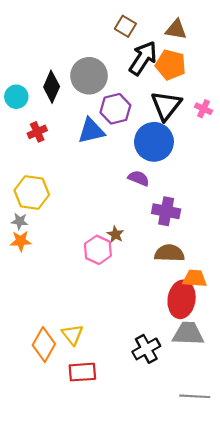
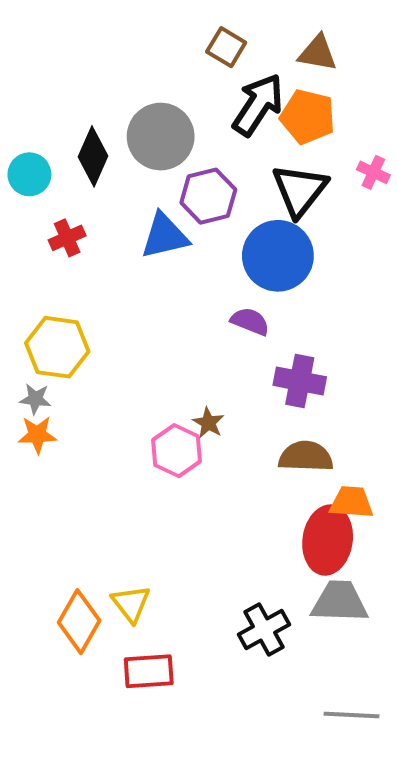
pink cross: (204, 109) -> (373, 172), moved

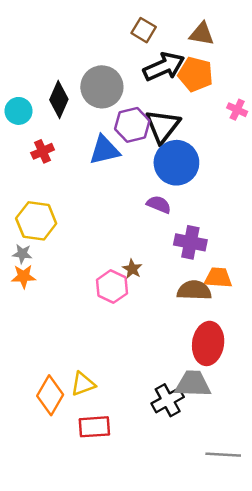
black arrow: (258, 105) -> (164, 67), turned 33
black triangle: (300, 190) -> (163, 126), moved
orange trapezoid: (351, 502) -> (218, 278), moved
gray trapezoid: (340, 602) -> (193, 384), moved
yellow triangle: (131, 604) -> (83, 384), turned 48

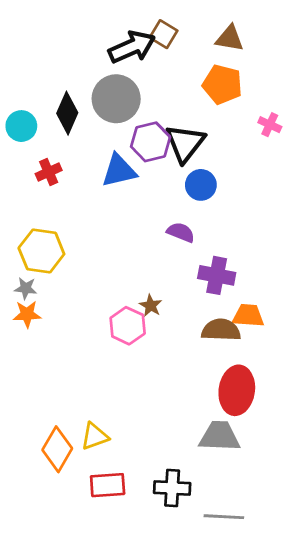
black arrow: (164, 67) -> (132, 47), moved
blue circle: (176, 163) -> (201, 185), size x0.6
black cross: (168, 400) -> (172, 488), moved, turned 32
gray line: (223, 455) -> (224, 517), moved

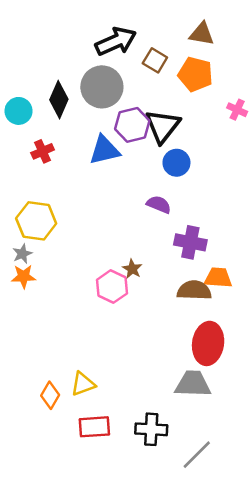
brown square: (164, 34) -> (155, 60), moved
gray star: (26, 288) -> (22, 254), turned -30
orange diamond: (57, 449) -> (50, 395), size x0.7
gray line: (224, 517) -> (197, 455), turned -48

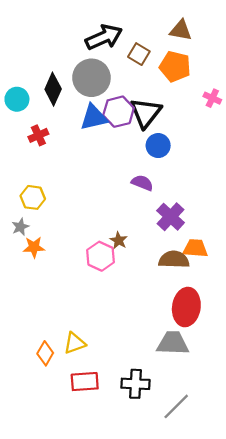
blue triangle: (104, 150) -> (94, 117), moved
yellow hexagon: (36, 221) -> (33, 197), size x0.7
purple cross: (190, 242) -> (171, 217), turned 32
orange star: (24, 276) -> (34, 247), moved

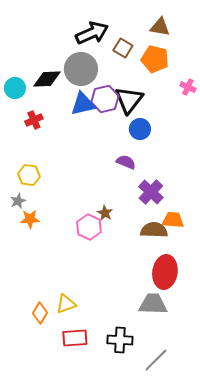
black diamond: (53, 89) -> (47, 79), turned 64

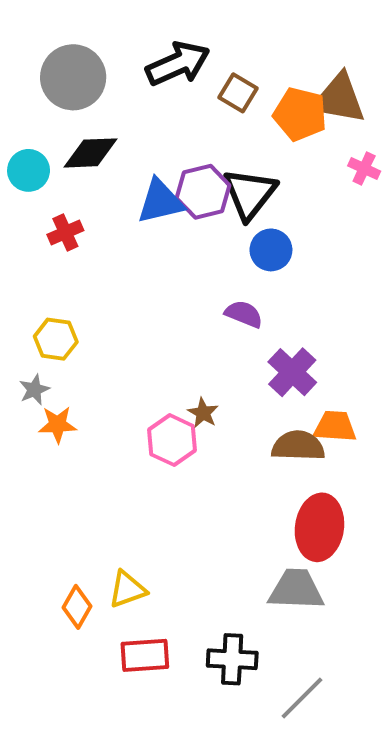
brown triangle: (160, 27) -> (339, 99), moved, size x1.4
gray circle: (81, 69) -> (73, 77), moved

